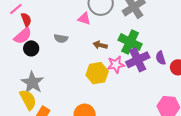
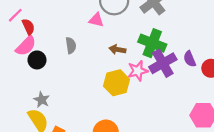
gray semicircle: (61, 38) -> (71, 45), turned -104
gray star: (32, 82) -> (42, 100), size x0.6

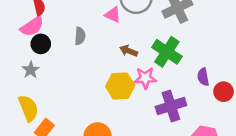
purple cross: (163, 63) -> (171, 106), moved
gray star: (42, 100) -> (31, 70), moved

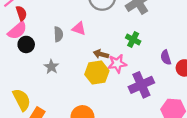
pink triangle: (113, 15) -> (79, 29), moved
brown arrow: (129, 51) -> (101, 54), moved
green cross: (167, 52) -> (133, 40), size x0.6
gray star: (31, 70) -> (51, 67), moved

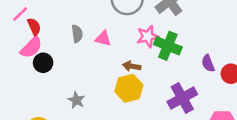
gray semicircle: (58, 34) -> (77, 34), moved
green cross: (133, 40) -> (168, 46), size x1.5
pink star: (117, 64) -> (148, 36), moved
gray star: (51, 67) -> (76, 100), moved

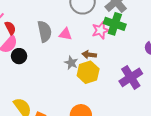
gray semicircle: (77, 34) -> (45, 31), size x1.5
green cross: (168, 46) -> (115, 24), moved
gray star: (76, 100) -> (71, 63), moved

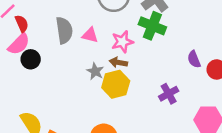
pink star: (101, 30) -> (122, 42), moved
purple cross: (131, 77) -> (169, 94), size x0.7

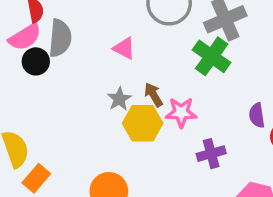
gray semicircle: (64, 30) -> (60, 38), moved
pink star: (122, 42) -> (181, 112), moved
brown arrow: (118, 62) -> (153, 95), turned 36

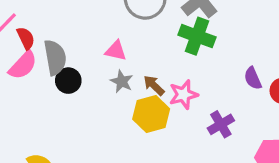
black circle: (36, 61) -> (68, 81), moved
gray star: (119, 99) -> (122, 81), moved

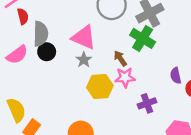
pink triangle: (116, 51) -> (84, 37), size x1.6
pink semicircle: (23, 65) -> (17, 55), moved
brown arrow: (154, 85) -> (120, 58), moved

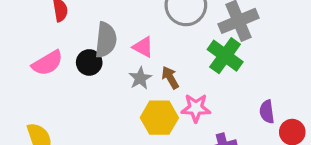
gray semicircle: (41, 34) -> (106, 40), moved
pink triangle: (84, 37) -> (143, 47), size x0.6
brown arrow: (120, 58) -> (170, 78), moved

